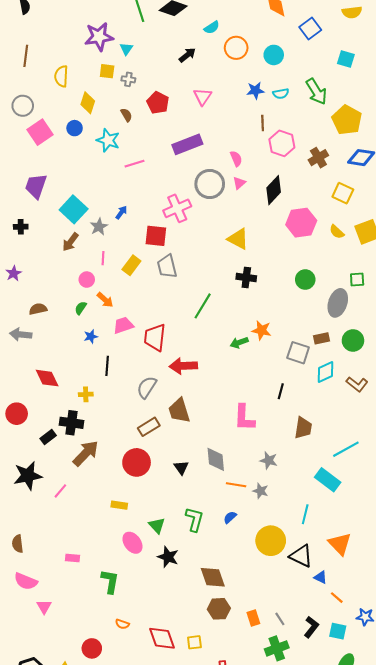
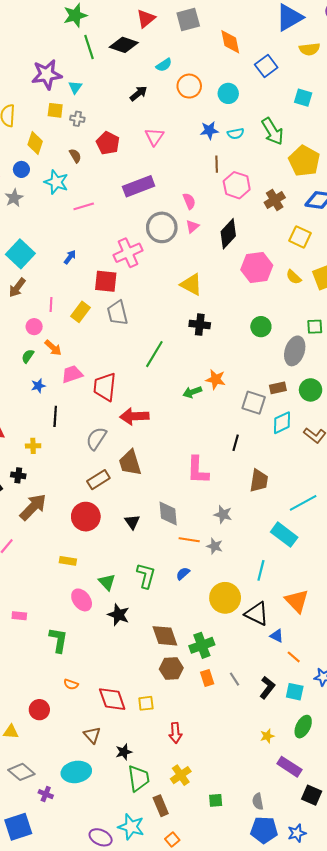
gray star: (99, 227) -> (14, 198), moved
black cross: (71, 423) -> (18, 475), size x0.6
green cross: (277, 648) -> (202, 645), moved

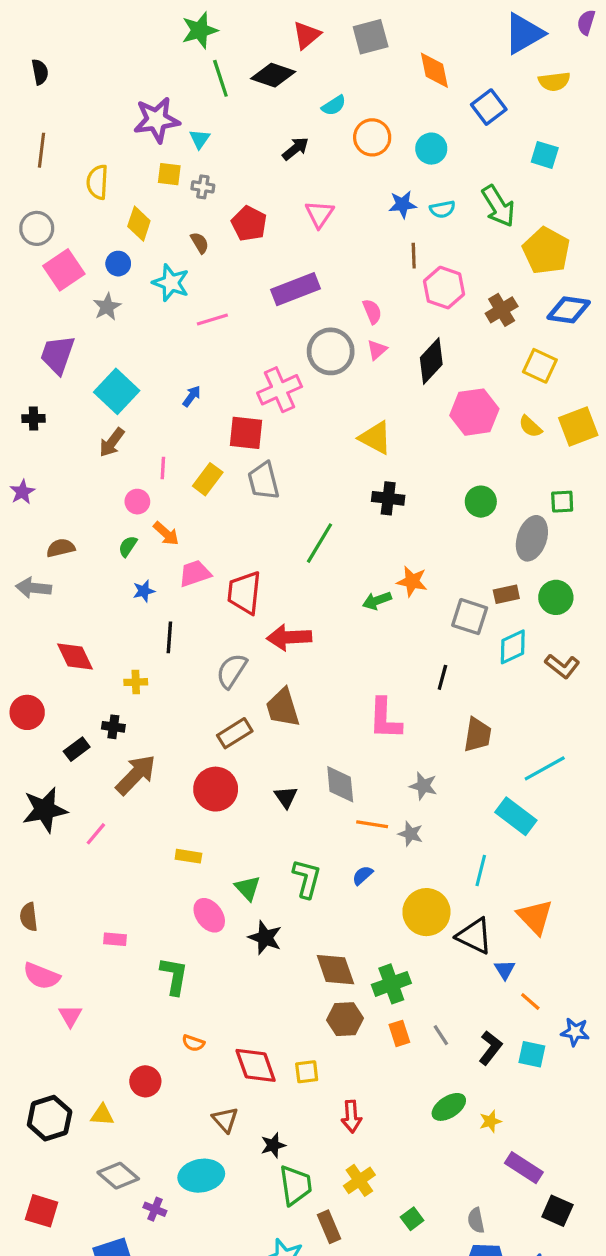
blue triangle: (277, 636) -> (505, 970), turned 32
green ellipse: (303, 727) -> (449, 1107), moved, turned 30
green square: (216, 800) -> (412, 1219), turned -32

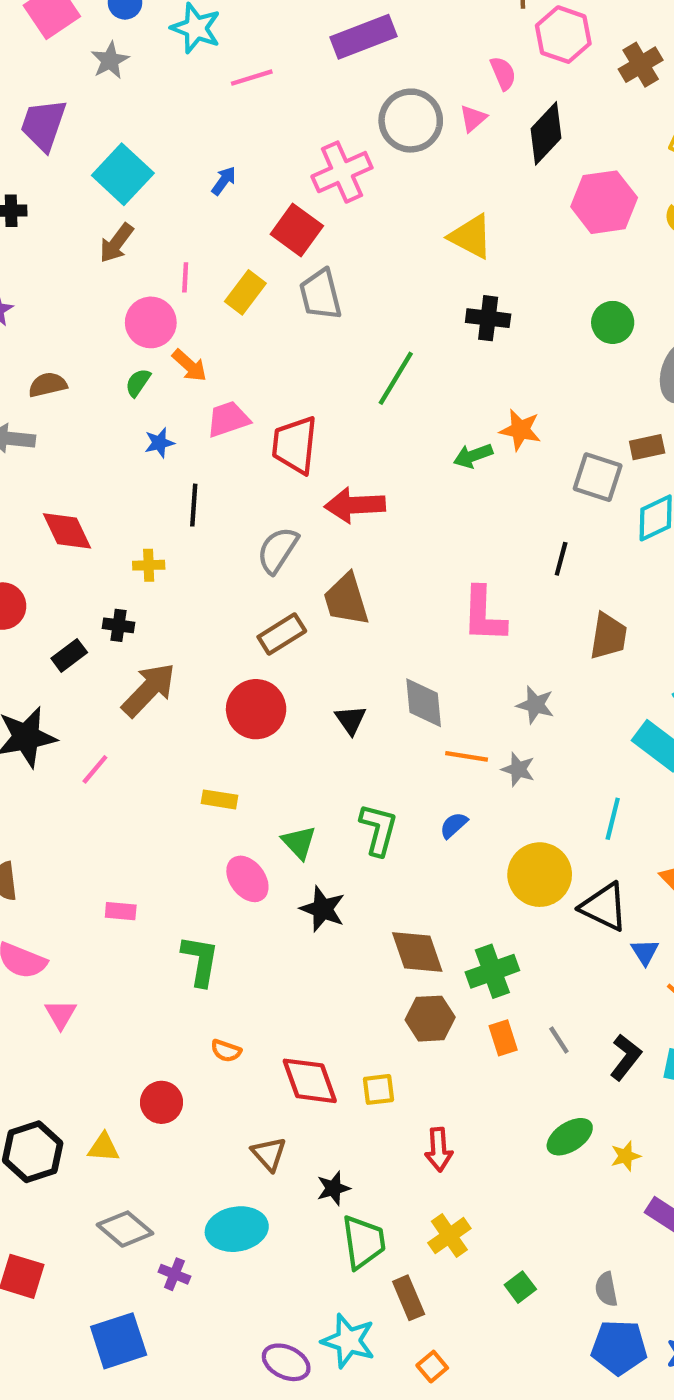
pink semicircle: (372, 311) -> (503, 73), moved
red square: (246, 433) -> (297, 230), turned 30
pink circle: (137, 502) -> (151, 322), size x1.5

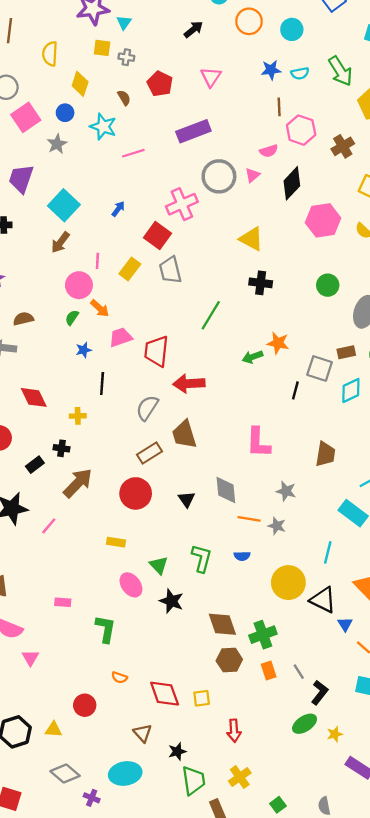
pink semicircle: (503, 73) -> (269, 151), turned 96
black line: (561, 559) -> (295, 390), moved
blue semicircle: (454, 825) -> (242, 556), turned -140
black L-shape: (626, 1057) -> (320, 692), moved

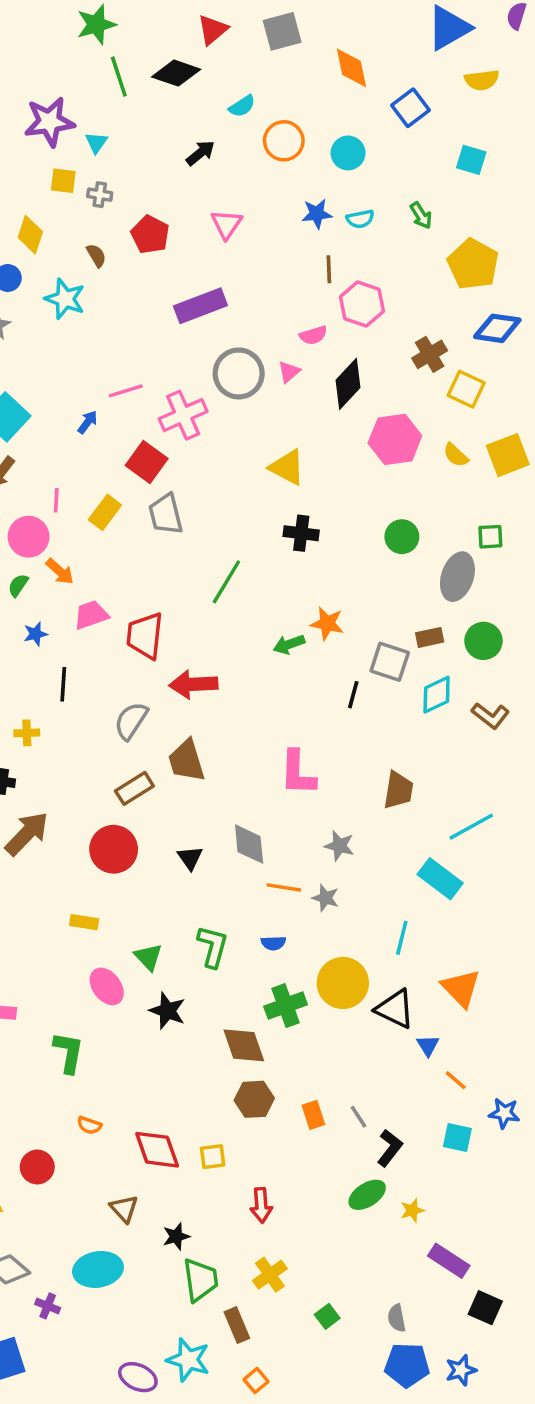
green arrow: (340, 71) -> (421, 215), size x0.6
brown cross: (343, 146) -> (430, 354), moved
pink line: (133, 153) -> (126, 391), moved
green cross: (263, 635) -> (286, 1006), moved

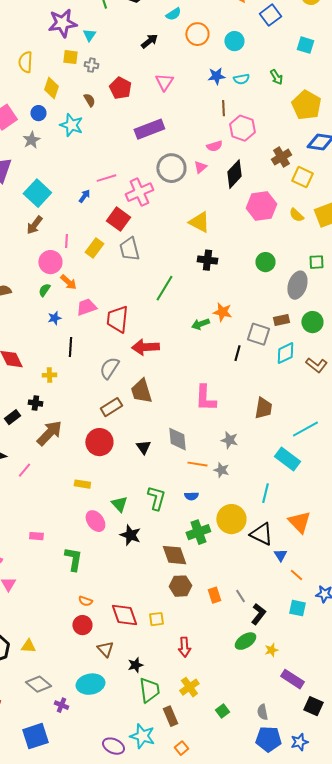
red circle: (37, 1167) -> (82, 625), moved

